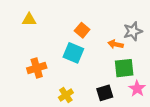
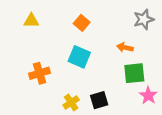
orange square: (82, 30) -> (82, 23), moved
gray star: (133, 31) -> (144, 19), moved
black square: (105, 93) -> (99, 100), moved

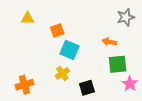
orange square: (82, 23) -> (57, 31), moved, turned 32
orange cross: (40, 73) -> (25, 85), moved
yellow cross: (71, 102) -> (62, 73), moved

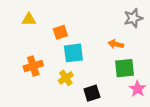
cyan square: (70, 50) -> (73, 53), turned -30
orange cross: (25, 85) -> (33, 66), moved

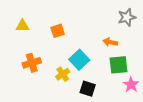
yellow triangle: (29, 19) -> (22, 26), moved
cyan square: (73, 53) -> (79, 60), moved, turned -36
black square: (92, 93) -> (88, 89), turned 35

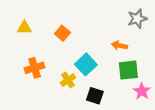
orange square: (58, 31) -> (62, 33), turned -32

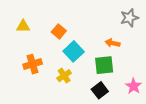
cyan square: (86, 64) -> (74, 51), moved
green square: (128, 70) -> (104, 65), moved
black square: (95, 96) -> (100, 90), moved, turned 35

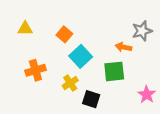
gray star: (129, 18) -> (142, 31), moved
black square: (100, 90) -> (91, 99), moved, turned -35

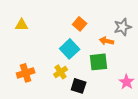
orange square: (64, 34) -> (80, 24), moved
orange cross: (35, 70) -> (26, 73), moved

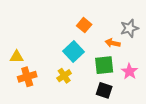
yellow triangle: (22, 25) -> (17, 57), moved
pink star: (127, 82) -> (129, 71), moved
black square: (79, 86) -> (104, 90), moved

